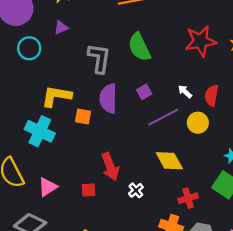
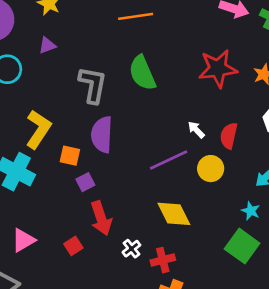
purple square: (144, 92) -> (85, 182), moved
yellow L-shape: (56, 96) -> (38, 129), turned 112
red square: (89, 190) -> (73, 246), turned -32
red cross: (188, 198) -> (163, 260), moved

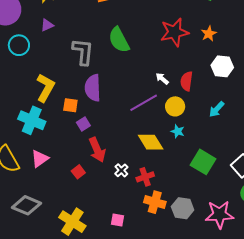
cyan star: (251, 211) -> (178, 131), moved
pink triangle: (23, 240) -> (40, 159), moved

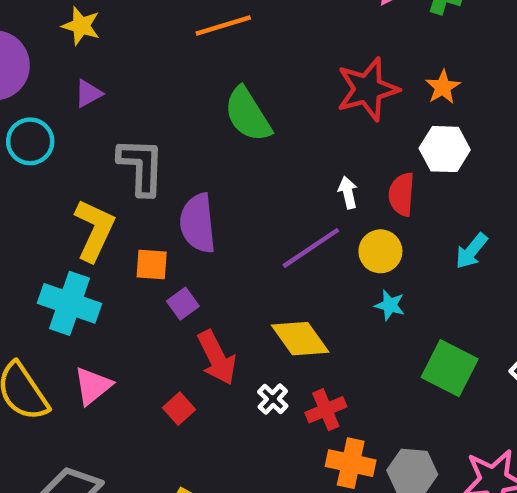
gray L-shape: (83, 52) -> (141, 166), moved
white hexagon: (222, 66) -> (445, 149), moved
white arrow: (162, 79) -> (348, 193), turned 40
yellow diamond: (151, 142) -> (300, 339), moved

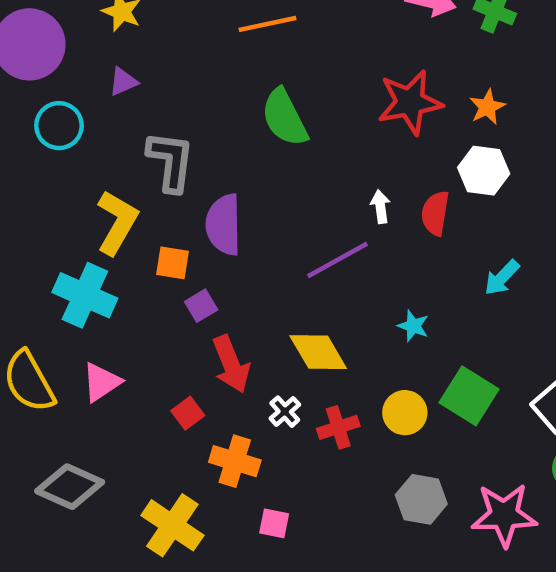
yellow circle: (380, 251) -> (405, 413), moved
orange cross: (351, 463) -> (235, 461), moved

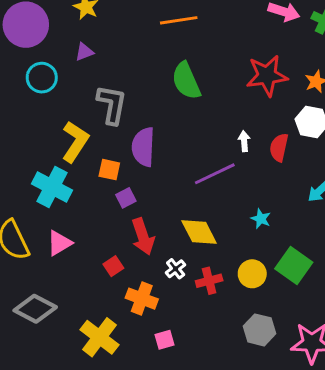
pink square: (274, 523) -> (165, 340), turned -30

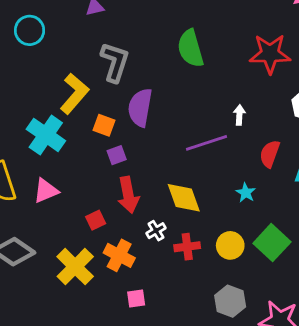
cyan circle: (42, 78) -> (30, 30), moved
red semicircle: (279, 147) -> (270, 154), moved
yellow cross: (100, 337) -> (75, 267), moved

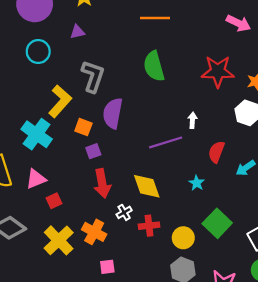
cyan circle: (30, 30) -> (38, 51), moved
red square: (96, 220) -> (54, 201), moved
yellow circle: (230, 245) -> (183, 238), moved

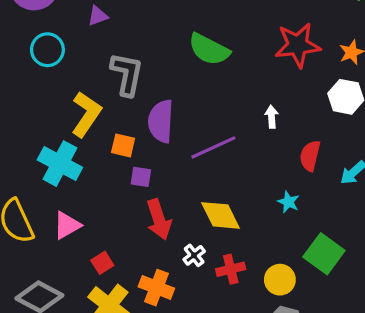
green semicircle: (154, 66) -> (209, 49), turned -40
purple line: (166, 142) -> (213, 147), moved
purple square: (93, 151) -> (141, 177), turned 35
red square: (54, 201) -> (102, 263), moved

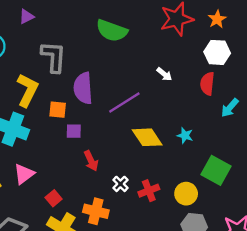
white arrow: (272, 117) -> (164, 74), turned 140
red semicircle: (310, 156) -> (207, 84), moved
yellow diamond: (221, 215) -> (147, 137), moved
red arrow: (159, 219) -> (91, 161), size x0.7

